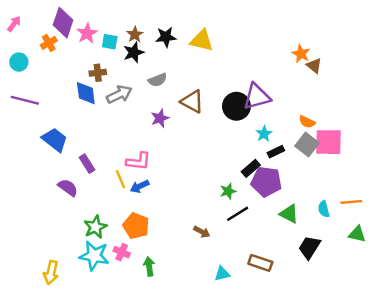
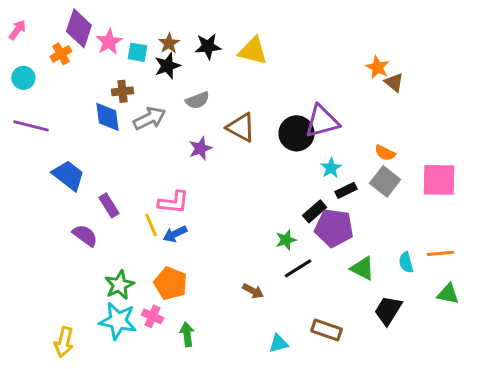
pink square: (328, 142) -> (439, 180), moved

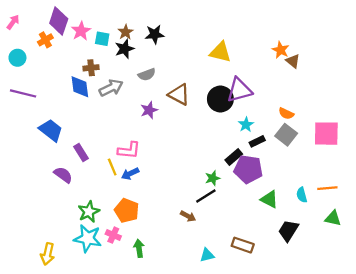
yellow triangle: (253, 51) -> (220, 52), moved
black line: (298, 268) -> (206, 196), moved

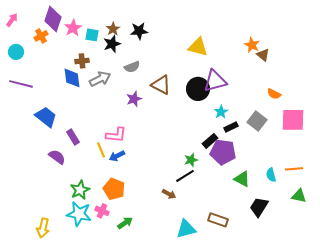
orange semicircle: (286, 113) -> (274, 94), moved
green arrow: (139, 248) -> (125, 223), turned 63
cyan triangle: (207, 255) -> (186, 229), size x1.5

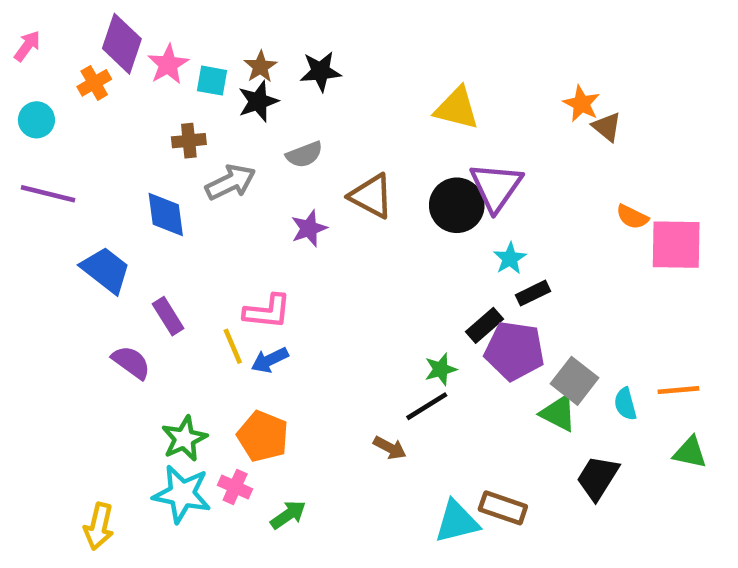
blue diamond: (72, 78) -> (166, 215), moved
purple triangle: (215, 81) -> (496, 187), turned -40
pink square: (293, 120) -> (676, 245), moved
gray square: (257, 121) -> (575, 381), moved
cyan triangle: (186, 229) -> (457, 522), moved

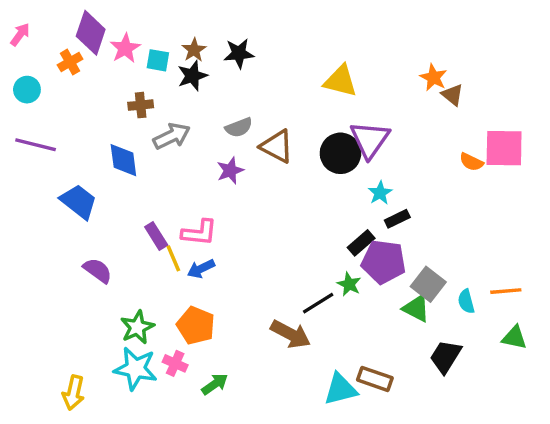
gray semicircle: (304, 154) -> (239, 127), moved
pink square: (676, 245) -> (504, 148), moved
purple rectangle: (168, 316) -> (156, 236), moved
green star: (441, 369) -> (349, 284), moved, turned -30
brown arrow: (390, 448) -> (291, 334), size x1.6

